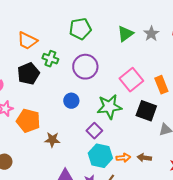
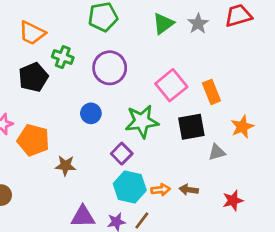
black square: (146, 111) -> (191, 127), turned -30

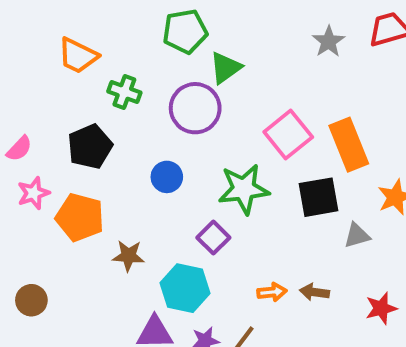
green triangle: (163, 24) -> (225, 68), moved
black pentagon: (33, 77) -> (90, 147), moved
orange rectangle: (211, 92) -> (349, 145), size x1.4
cyan hexagon: (130, 187) -> (185, 288), moved

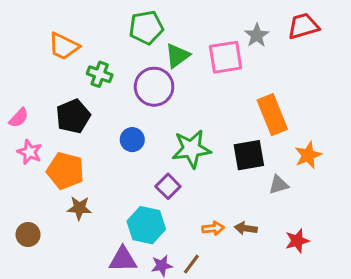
pink square: (288, 134) -> (226, 57), moved, turned 30
pink star: (33, 193) -> (30, 152), turned -30
brown star: (128, 256) -> (79, 208), moved

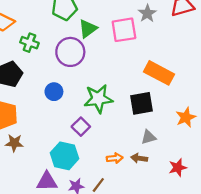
orange rectangle: (272, 115) -> (159, 73), turned -40
orange star: (308, 155) -> (186, 117), moved
gray triangle: (278, 185) -> (148, 137), moved

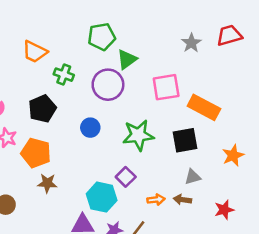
pink square: (124, 30) -> (166, 87), moved
purple square: (81, 127) -> (126, 177), moved

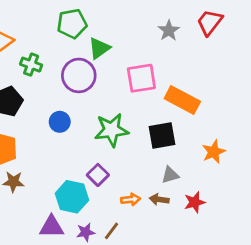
red trapezoid: (229, 35) -> (210, 22), turned -36
red star: (224, 210) -> (195, 202), moved

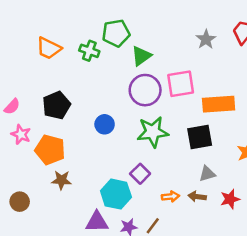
green cross: (31, 65) -> (89, 51), moved
purple circle: (79, 75) -> (145, 90), moved
orange rectangle: (182, 100) -> (219, 104), turned -32

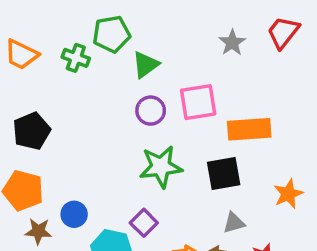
purple circle: (145, 90) -> (151, 111), size x0.7
blue circle: (105, 124) -> (74, 214), moved

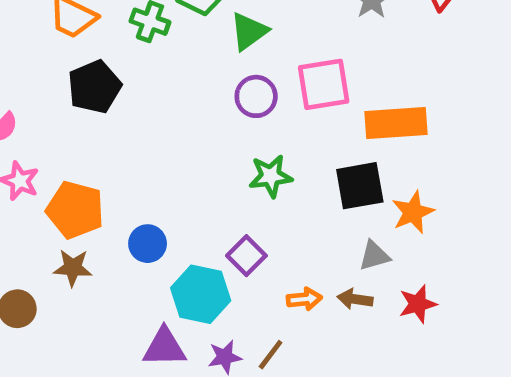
black pentagon: (32, 131) -> (94, 87), moved
green star: (161, 167) -> (271, 176), size x0.7
orange star: (288, 194) -> (413, 212), moved
brown star: (38, 231) -> (73, 268), moved

